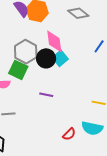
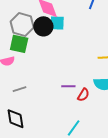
cyan square: (60, 58) -> (57, 23), turned -35
purple line: (46, 95) -> (68, 86), moved

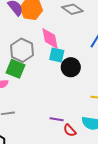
black circle: (43, 26) -> (71, 67), moved
red semicircle: (83, 95) -> (70, 130), turned 96

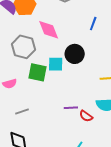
cyan square: (57, 55) -> (56, 64), moved
green square: (15, 69) -> (38, 72), moved

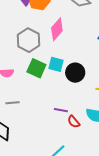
pink diamond: (49, 30) -> (57, 29), turned 50
black circle: (75, 54) -> (75, 73), moved

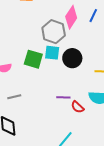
pink diamond: (57, 29) -> (71, 17), moved
gray hexagon: (29, 40) -> (54, 32), moved

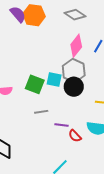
gray hexagon: (54, 32) -> (74, 71), moved
gray line: (14, 97) -> (41, 112), moved

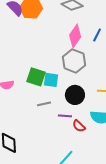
cyan square: (54, 80) -> (51, 80), moved
black circle: (74, 87) -> (75, 95), moved

